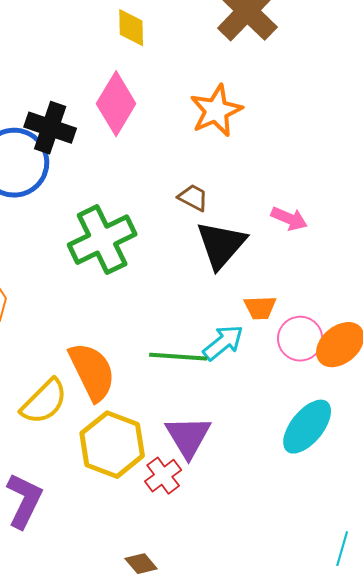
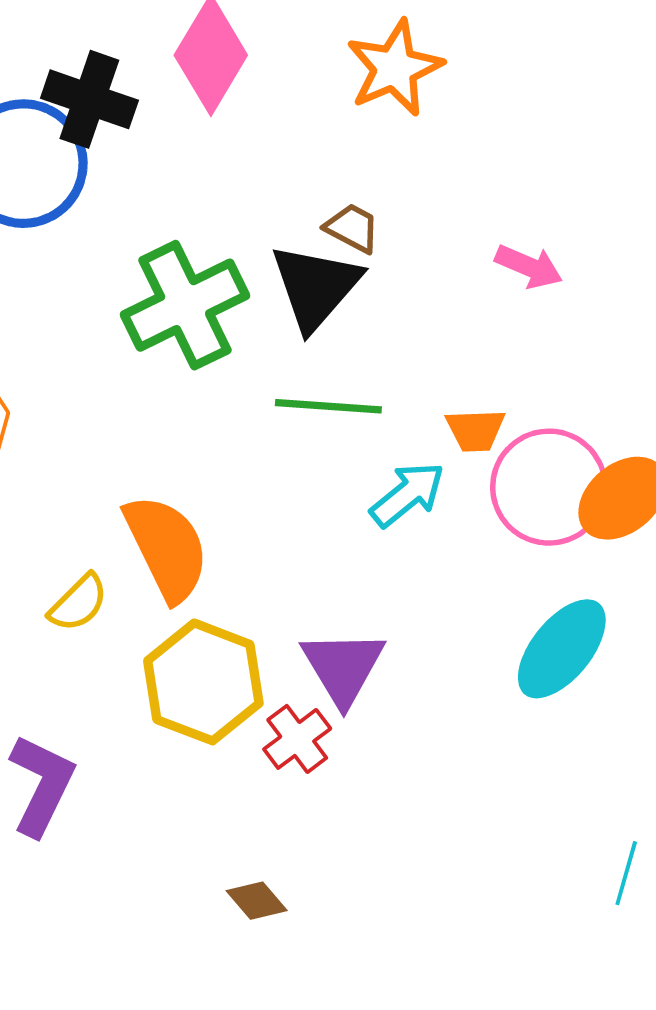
black triangle: (221, 245) -> (316, 287), moved
pink circle: (300, 339) -> (549, 487), size x1.4
green line: (178, 357) -> (328, 406), moved
yellow semicircle: (44, 402) -> (78, 603), size x0.7

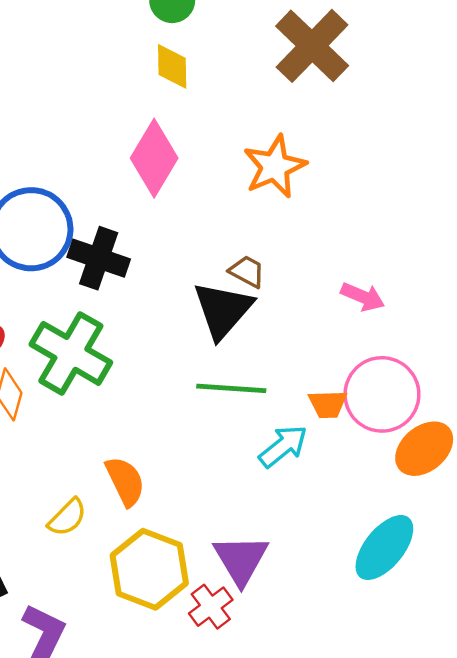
black cross: (89, 99) -> (99, 258), moved
green cross: (185, 305) -> (71, 353), moved, turned -34
pink circle: (549, 487) -> (382, 394), moved
orange semicircle: (167, 548) -> (125, 481), size x0.7

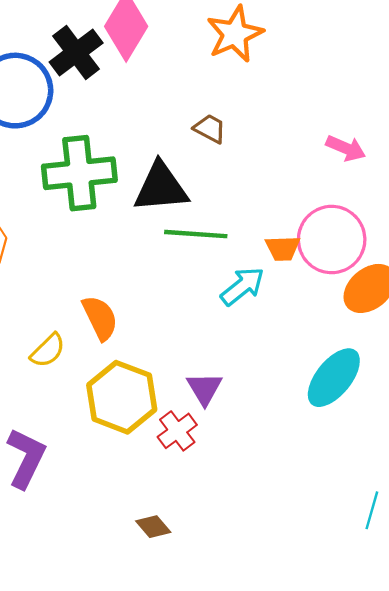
black cross: (99, 258) -> (76, 52), moved, turned 34
pink arrow: (363, 297) -> (346, 148), moved
black triangle: (223, 310) -> (161, 187), moved, turned 44
green cross: (71, 353) -> (79, 173), moved, turned -36
purple triangle: (241, 560) -> (204, 389), size x0.7

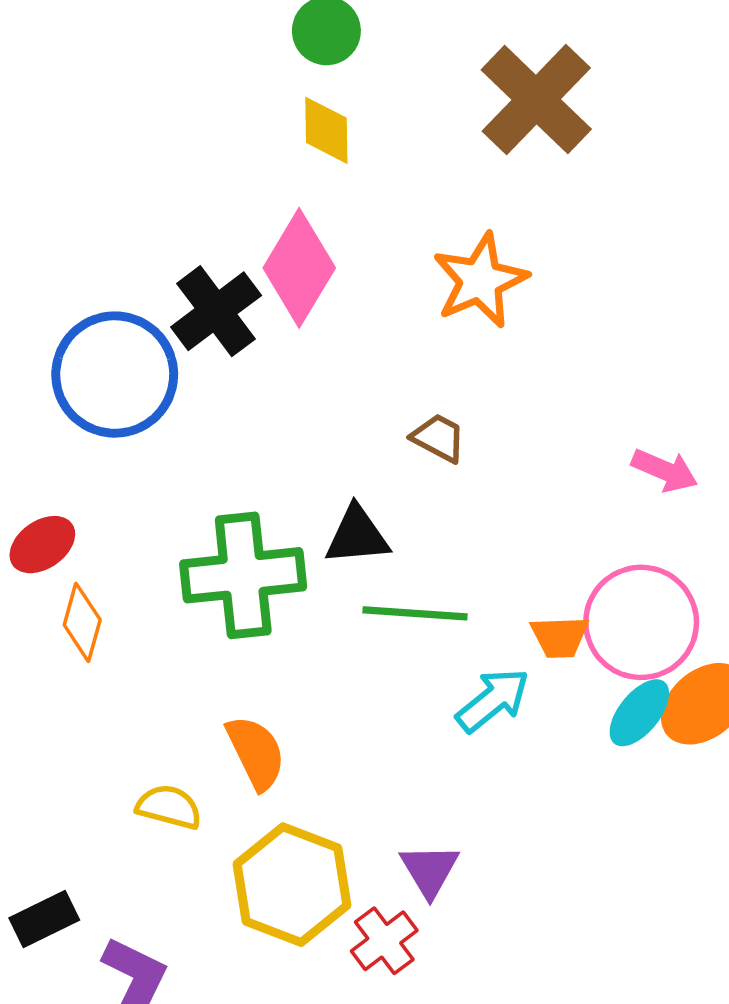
green cross: (79, 173) -> (243, 575), moved
black triangle: (161, 187) -> (357, 536), size x0.7
yellow semicircle: (48, 350) -> (169, 807), turned -120
cyan ellipse: (334, 378) -> (639, 713), moved, size x0.7

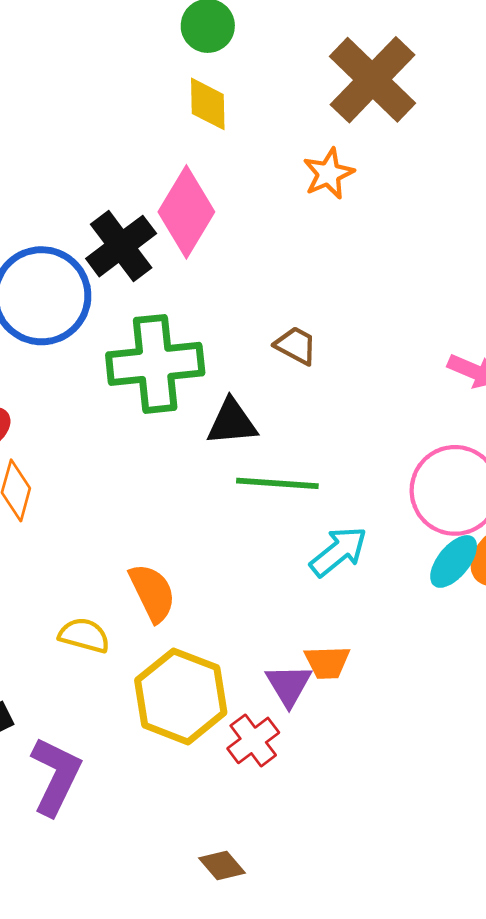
orange star: (480, 280) -> (329, 174), moved, size x0.7
green cross: (243, 575) -> (155, 364), moved
orange trapezoid: (560, 637) -> (327, 662), moved

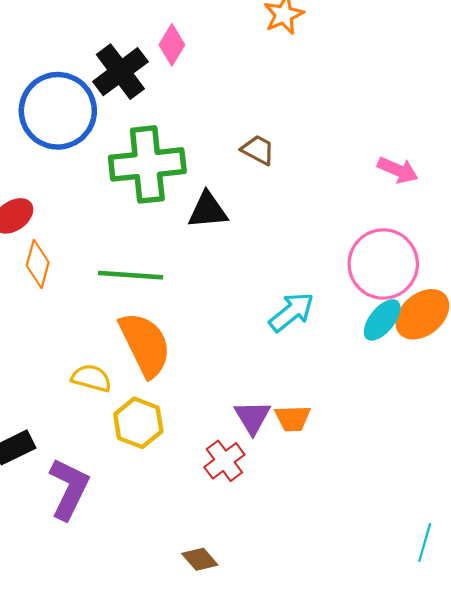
pink diamond: (186, 212) -> (172, 45), size x0.6
green line: (277, 483) -> (130, 275), moved
orange semicircle: (152, 593) -> (145, 345), size x1.4
orange trapezoid: (327, 662) -> (293, 418), moved
yellow hexagon: (181, 696) -> (138, 423), moved, size x0.7

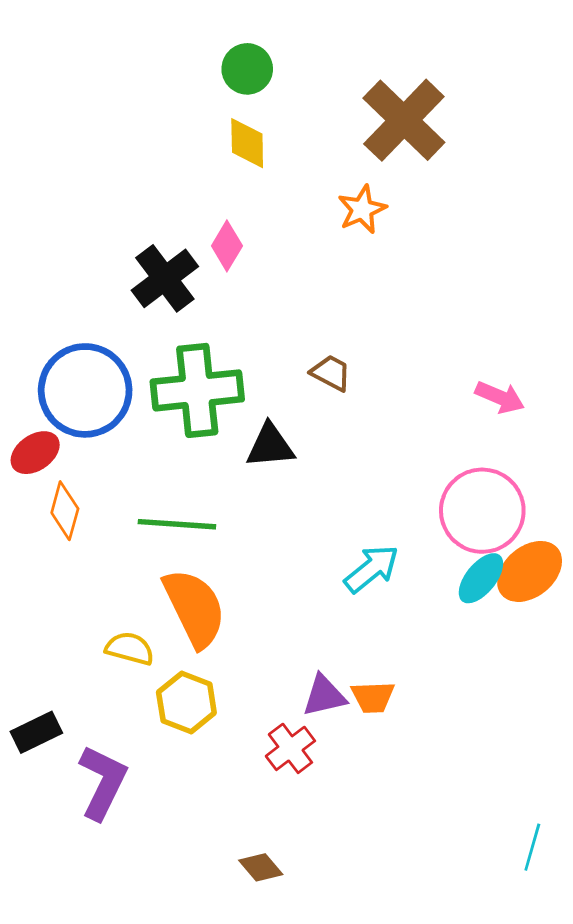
blue circle: (58, 111) -> (85, 390), moved
purple triangle: (252, 417) -> (324, 696), turned 48

